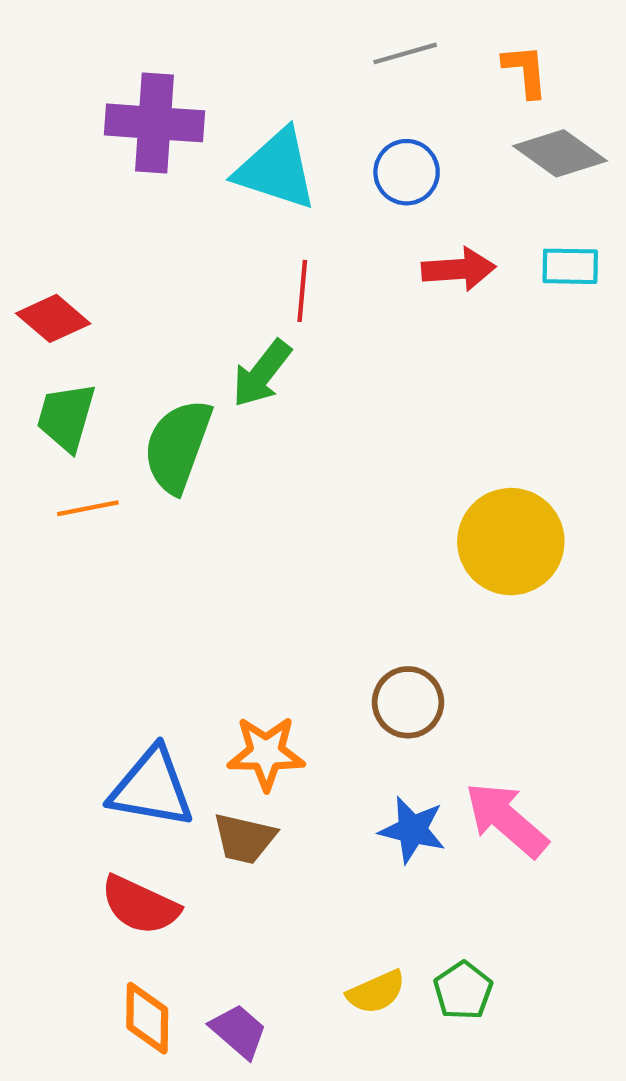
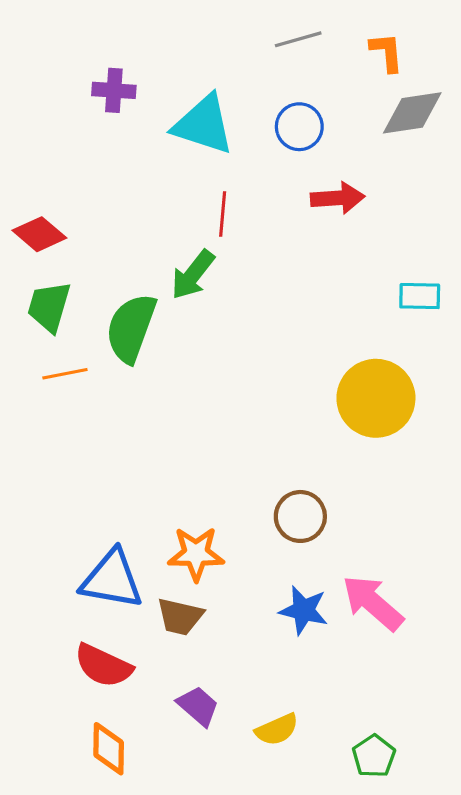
purple cross: (155, 123) -> (114, 90), size x0.6
gray diamond: (560, 153) -> (412, 113), turned -44
cyan rectangle: (570, 266) -> (420, 296), moved
green pentagon: (463, 991) -> (374, 756), moved
purple trapezoid: (239, 1031) -> (198, 706), moved

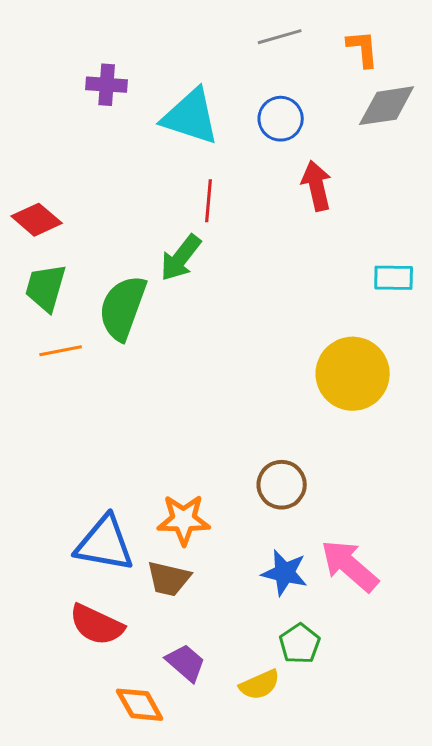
red arrow: (338, 198) -> (317, 186), turned -99
orange diamond: (109, 749) -> (140, 705), moved, turned -30
green pentagon: (374, 756) -> (300, 644), moved

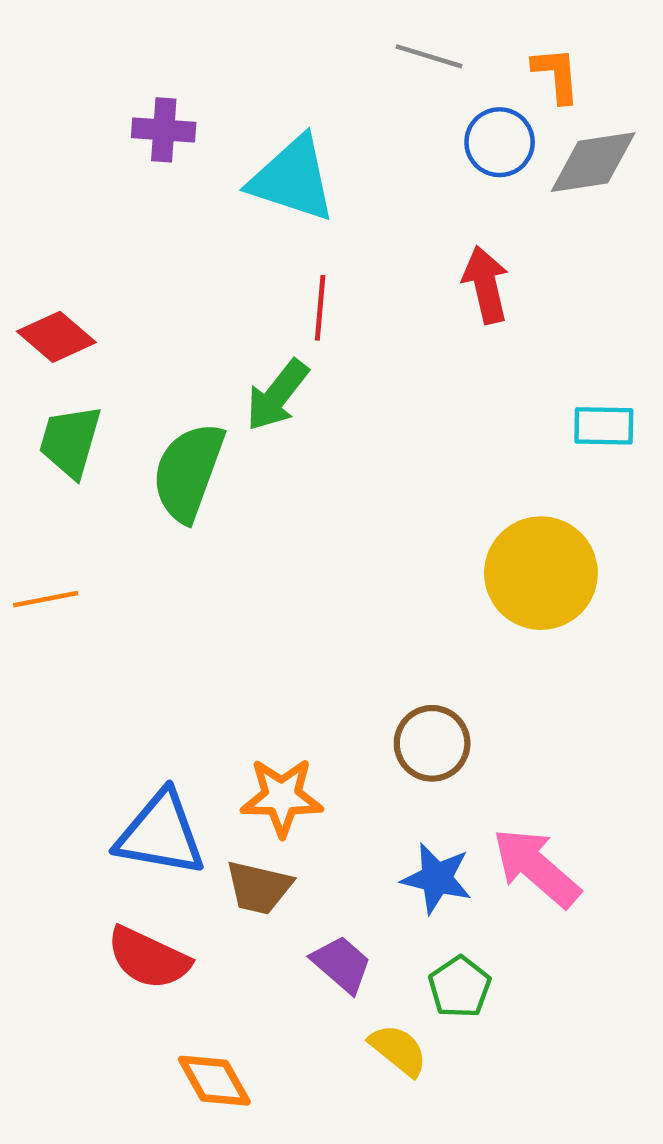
gray line: (280, 37) -> (429, 56), turned 33
blue circle: (281, 119) -> (500, 142), moved
orange line: (61, 351) -> (46, 599), moved
purple trapezoid: (186, 663) -> (342, 964), moved
yellow semicircle: (260, 685) -> (398, 1050), turned -117

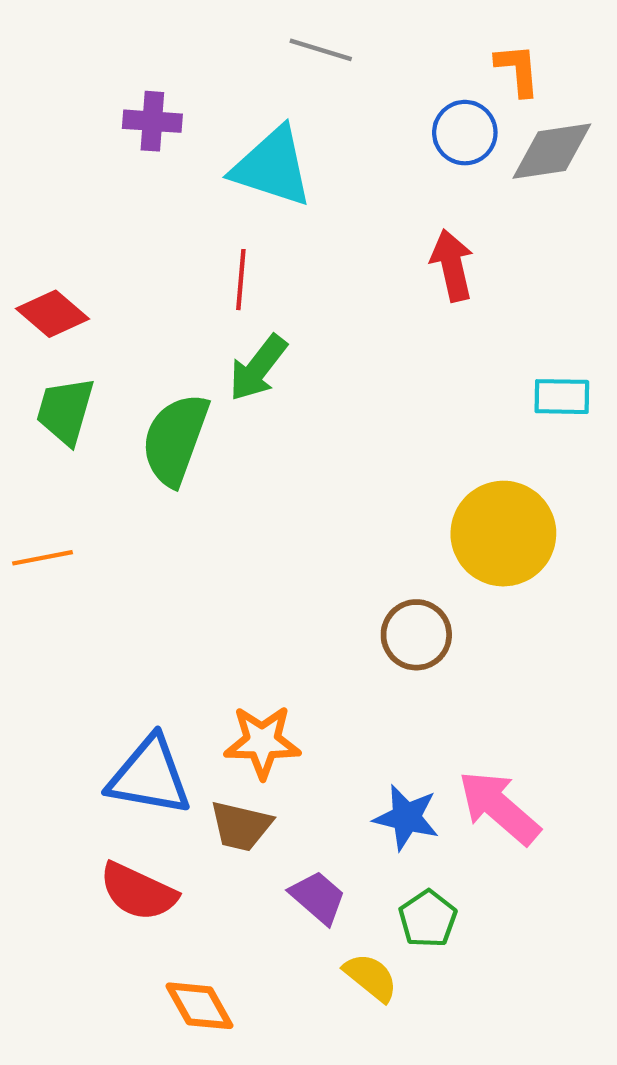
gray line: (429, 56) -> (321, 50), moved
red line: (320, 308) -> (241, 280), moved
brown circle: (432, 743) -> (416, 635), moved

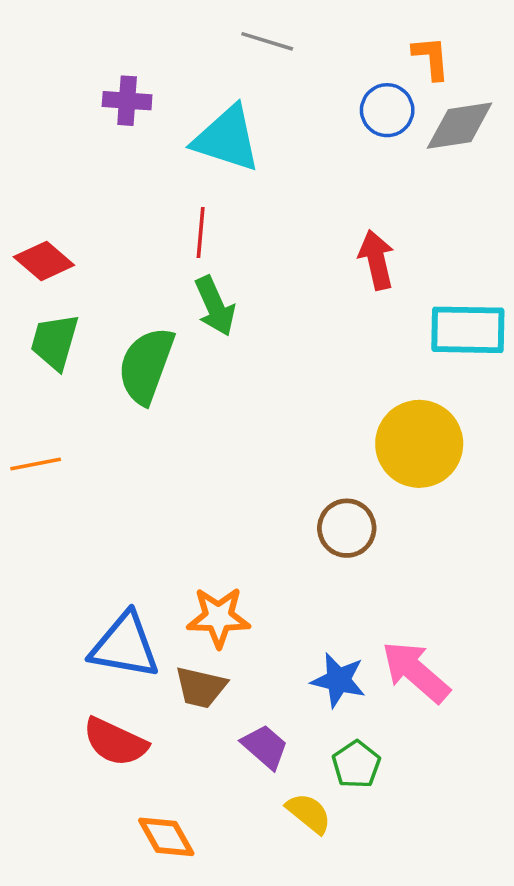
red arrow: (452, 265) -> (376, 260), moved
green arrow: (258, 368) -> (215, 306), turned -62
cyan rectangle: (562, 397) -> (468, 330), size x1.6

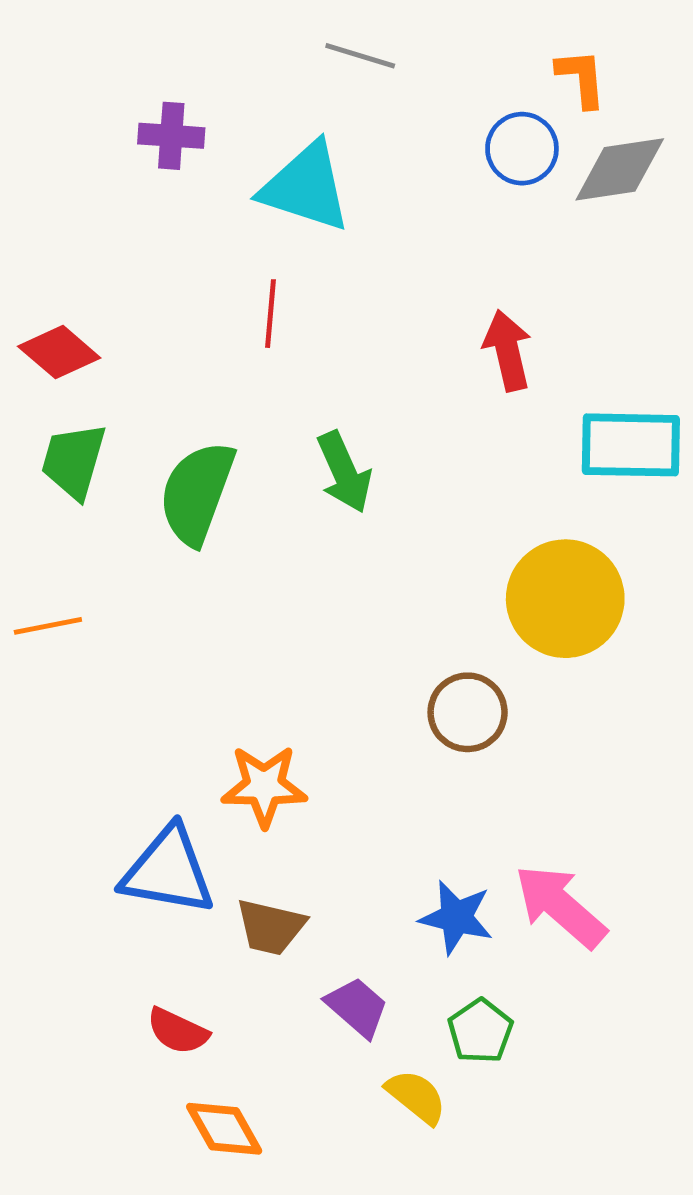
green arrow: (215, 306) -> (344, 472), moved
orange star: (219, 617) -> (264, 786), moved
red semicircle: (115, 742) -> (178, 1031), moved, size x0.7

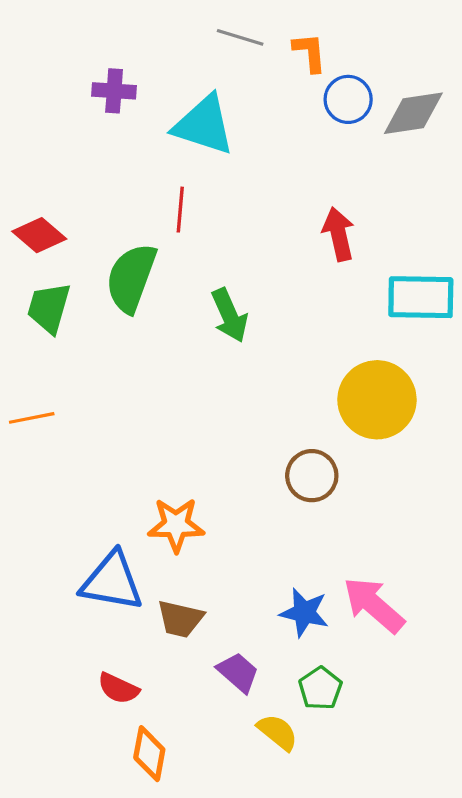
orange L-shape: (581, 78) -> (310, 52), moved
green semicircle: (197, 493) -> (131, 278), moved
orange diamond: (224, 1129) -> (149, 754), turned 40

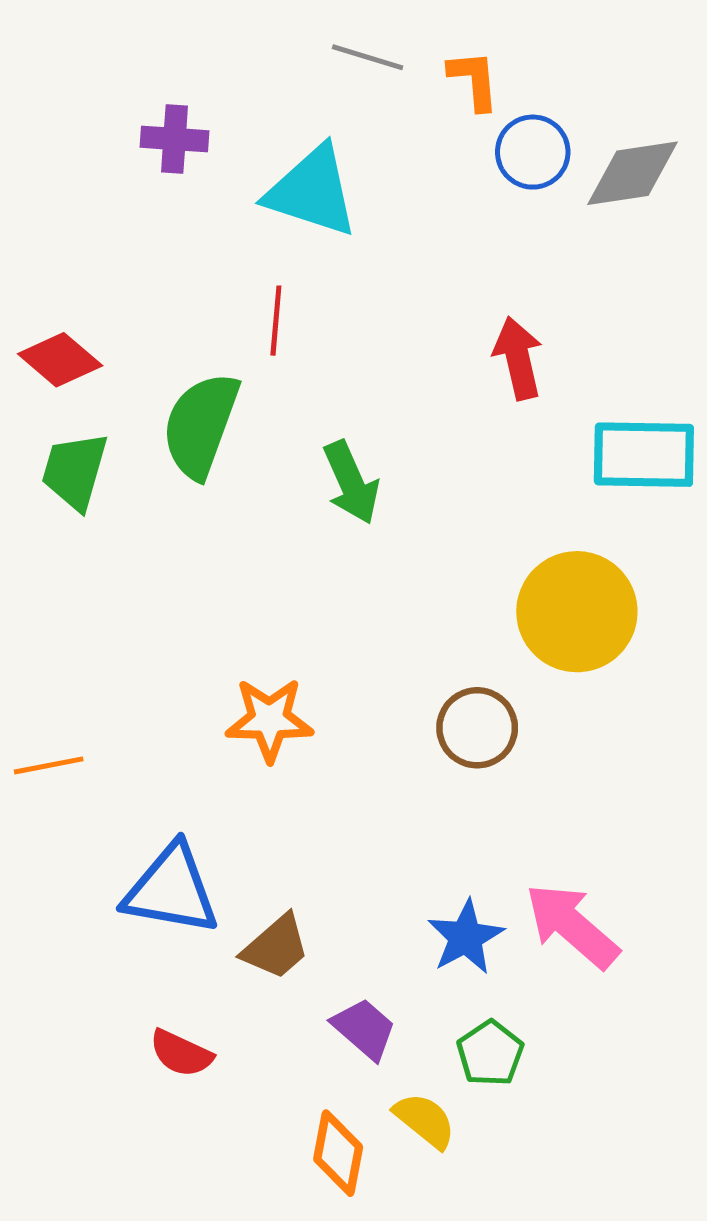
orange line: (32, 418) -> (49, 765), moved
orange star: (176, 525) -> (269, 720), moved
blue star: (304, 612) -> (466, 937), turned 30
brown trapezoid: (180, 619) -> (276, 947), turned -54
orange diamond: (149, 754) -> (338, 1153), moved

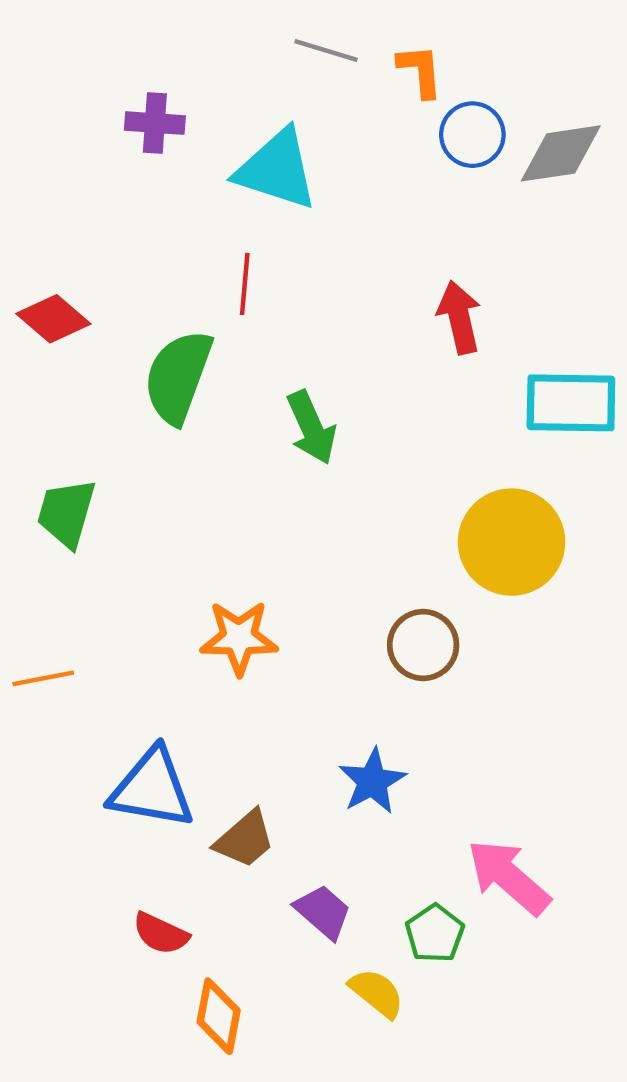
green trapezoid: (75, 471) -> (66, 513), moved
pink arrow: (572, 926) -> (509, 877), moved
blue star: (466, 937) -> (372, 781), moved
orange diamond: (338, 1153) -> (219, 1016), moved

